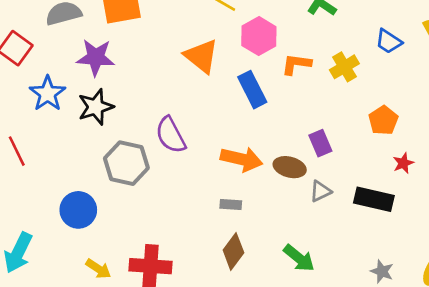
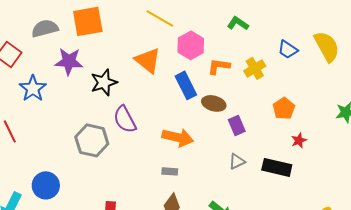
black star: (96, 107) -> (104, 82), moved
brown ellipse: (290, 167) -> (214, 103), moved
blue circle: (78, 210) -> (46, 185), moved

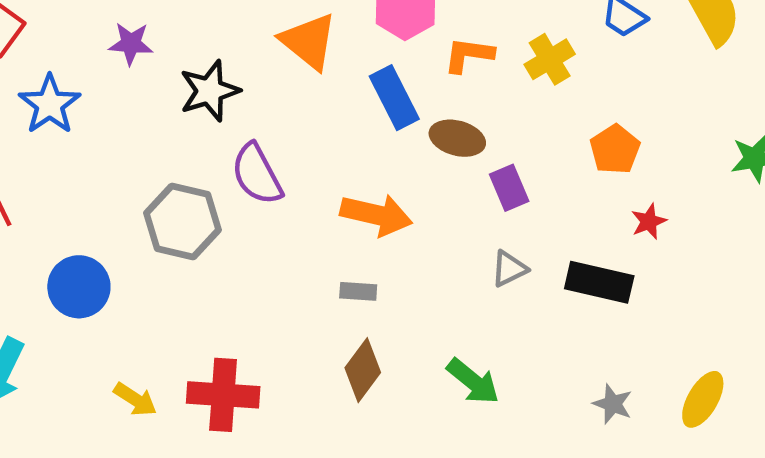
purple star: (69, 61) -> (131, 44), size x0.7
blue circle: (46, 185) -> (79, 287), moved

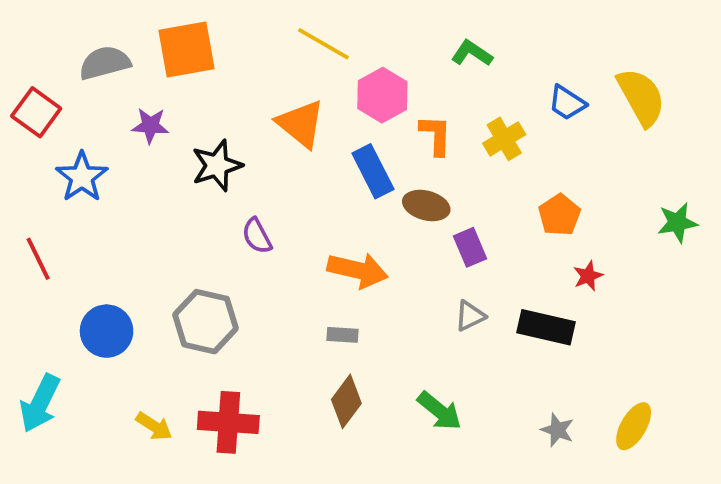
orange L-shape: (469, 55) -> (436, 135), turned 84
purple semicircle: (257, 174) -> (257, 236), size x0.7
gray hexagon: (183, 221) -> (205, 322), moved

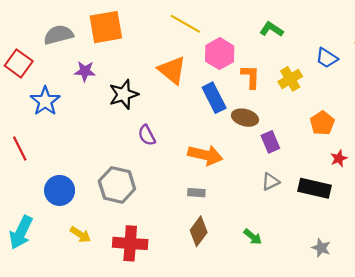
green arrow: (440, 411) -> (253, 237), size x0.7
yellow arrow: (154, 426) -> (81, 235), moved

